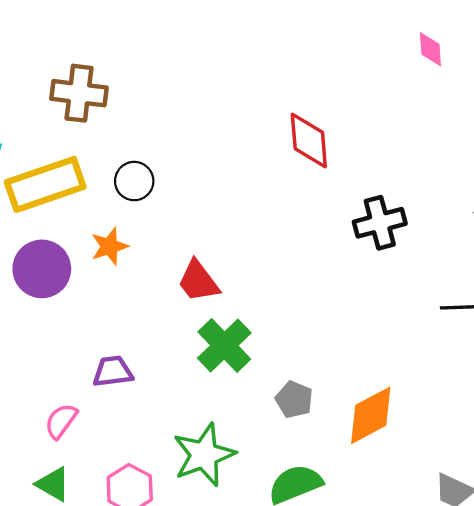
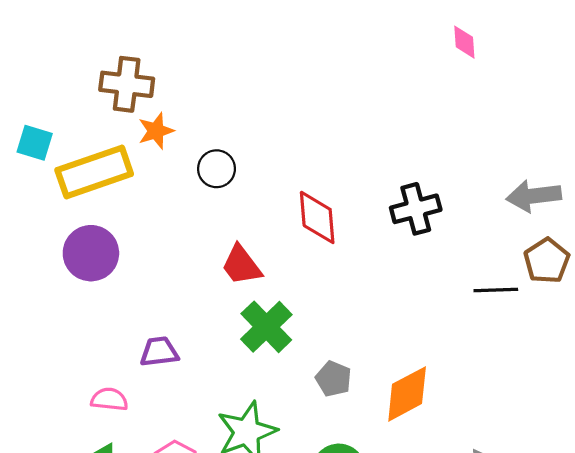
red diamond: (309, 140) -> (317, 217), moved
black circle: (134, 181) -> (217, 169), moved
orange star: (109, 246) -> (156, 131), moved
pink semicircle: (61, 421) -> (109, 399), turned 60

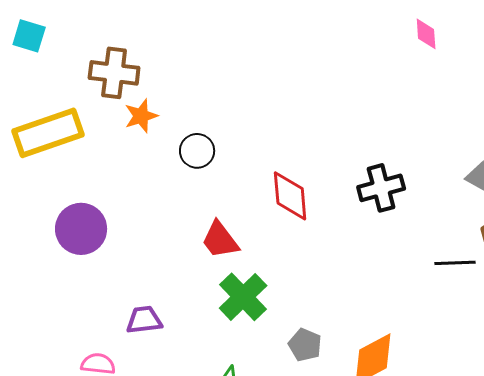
cyan square: (35, 143) -> (29, 36), moved
yellow rectangle: (94, 172) -> (48, 133), moved

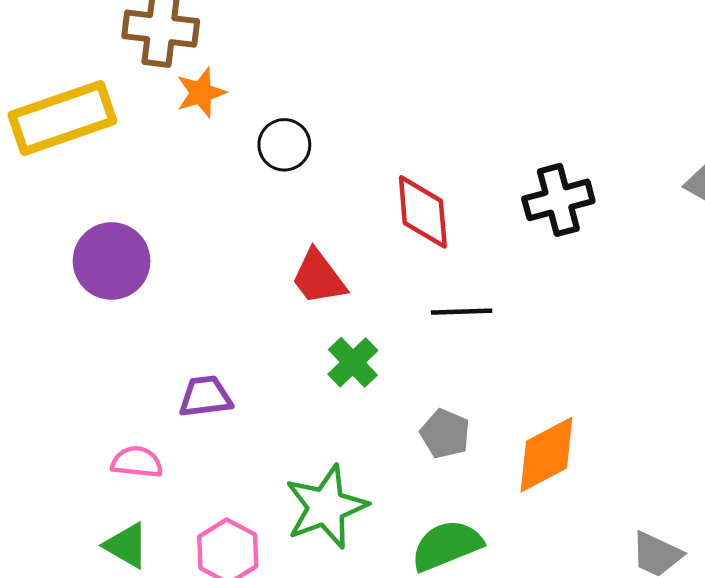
black line: (455, 263) -> (462, 312), moved
green cross: (243, 297) -> (353, 362), size x0.7

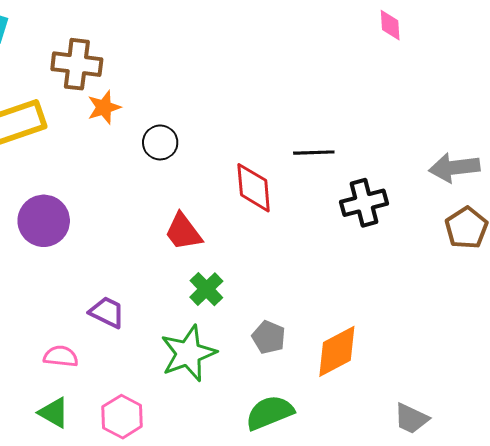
black cross: (558, 200) -> (364, 203), moved
black line: (462, 312) -> (314, 153), moved
purple trapezoid: (205, 397) -> (107, 312), turned 33
green star: (326, 507) -> (188, 353), moved

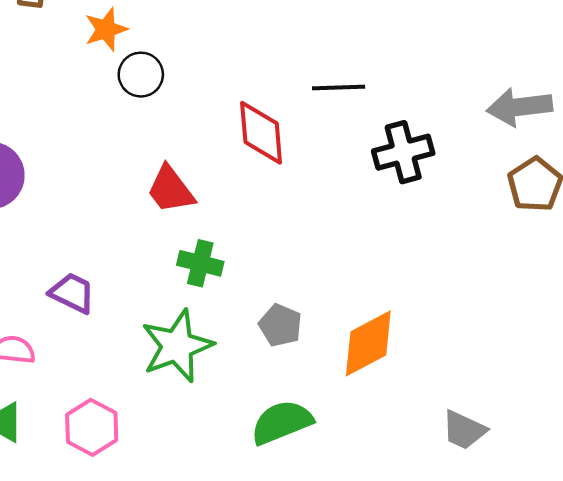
orange star: (104, 107) -> (106, 29), moved
green cross: (206, 289) -> (200, 263), turned -32

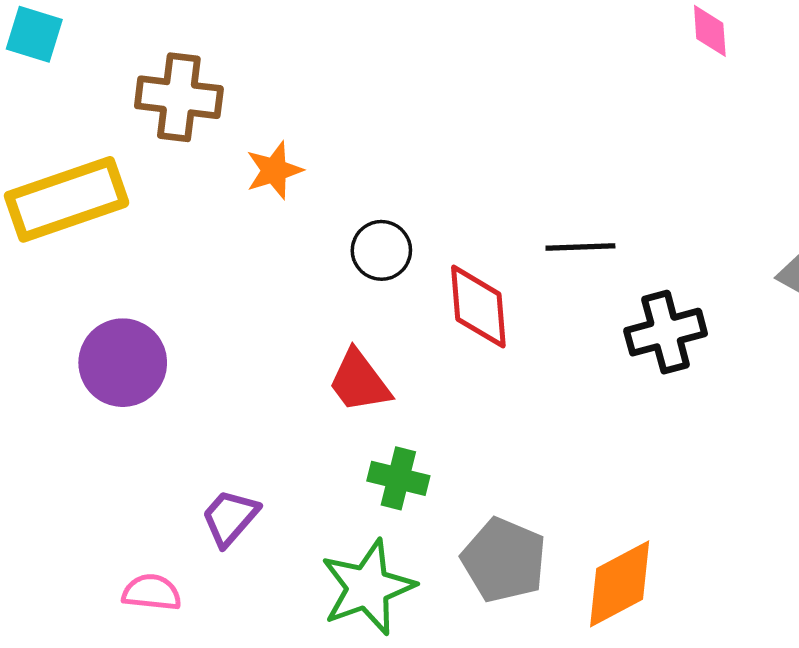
black circle: (141, 75) -> (381, 250), moved
purple trapezoid: (72, 293) -> (230, 518), turned -75
gray pentagon: (280, 325) -> (504, 560), size x1.5

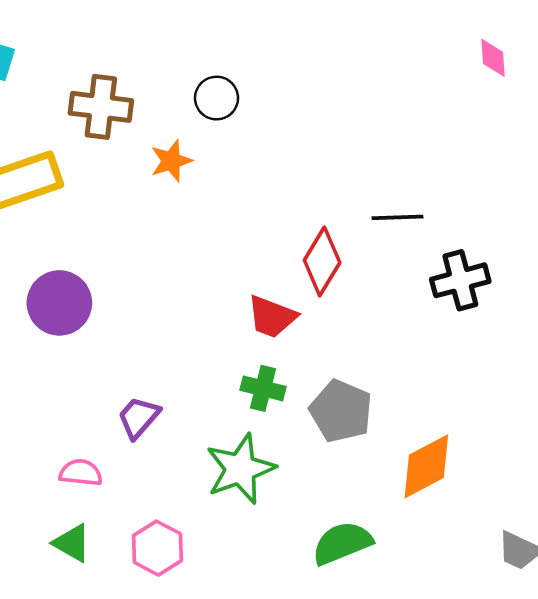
black circle: (381, 250) -> (216, 98), moved
red diamond: (478, 307) -> (322, 261), turned 36
red trapezoid: (359, 381) -> (272, 317), moved, turned -32
gray pentagon: (504, 560) -> (341, 411), moved

